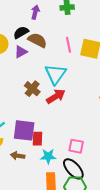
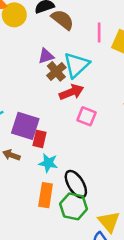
purple triangle: (21, 52) -> (46, 56), moved
brown cross: (32, 89) -> (56, 71), moved
pink square: (76, 146) -> (86, 116), moved

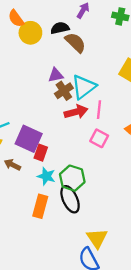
pink line: (99, 33) -> (99, 110), moved
pink square: (86, 116) -> (99, 138), moved
green hexagon: (74, 206) -> (72, 178), moved

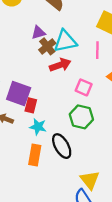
cyan triangle: (84, 87) -> (65, 41), turned 30
pink line: (99, 110) -> (97, 50), moved
green hexagon: (72, 178) -> (81, 117), moved

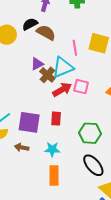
pink line: (97, 50) -> (75, 48), moved
pink square: (84, 87) -> (81, 87), moved
red rectangle: (31, 105) -> (56, 119), moved
black ellipse: (62, 146) -> (93, 165), moved

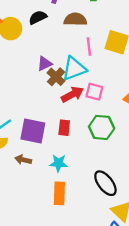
brown semicircle: (46, 33) -> (75, 19), moved, turned -30
green hexagon: (90, 133) -> (102, 127), moved

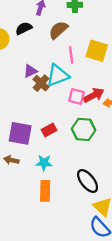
brown semicircle: (75, 19) -> (58, 30), turned -42
red arrow: (72, 94) -> (94, 95), moved
red rectangle: (64, 128) -> (49, 130), turned 56

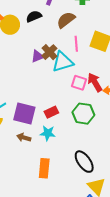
brown cross: (41, 83) -> (49, 52), moved
red arrow: (94, 95) -> (95, 82), turned -96
brown arrow: (11, 160) -> (24, 138), moved
cyan star: (44, 163) -> (48, 133), moved

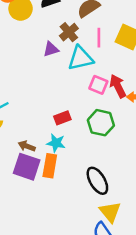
brown cross: (49, 52) -> (69, 32), moved
purple square: (24, 114) -> (27, 167), moved
orange rectangle: (44, 168) -> (50, 166), moved

